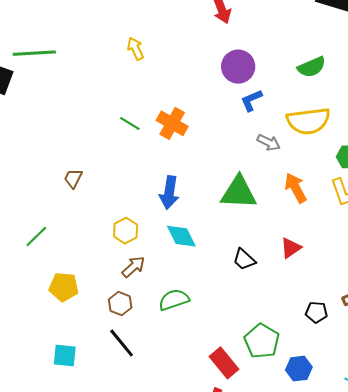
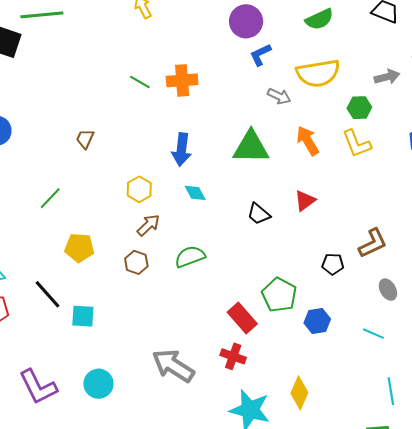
orange cross: (172, 123) -> (182, 80), turned -32
cyan diamond: (181, 236) -> (195, 193), size x0.7
black line: (122, 343) -> (47, 294), moved

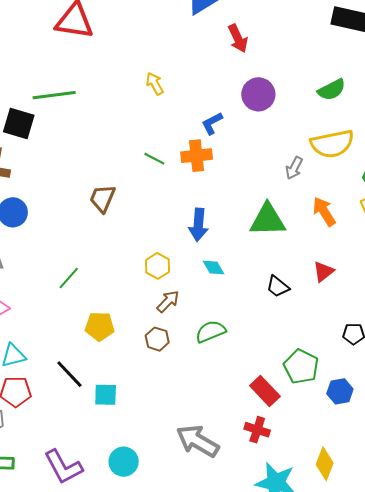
blue L-shape: (260, 55) -> (212, 123), moved
gray arrow: (279, 96) -> (294, 168), turned 95
brown trapezoid: (85, 139) -> (102, 198), moved, size x1.4

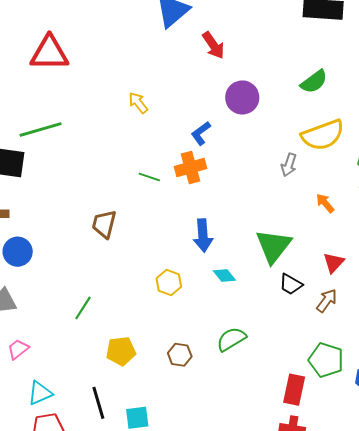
orange arrow: (324, 211) -> (325, 203), size x0.7
green triangle: (268, 220) -> (273, 246), moved, turned -42
brown arrow: (168, 301) -> (327, 301), moved
black line: (69, 374) -> (98, 403), turned 36
red rectangle: (265, 391) -> (294, 390), turned 64

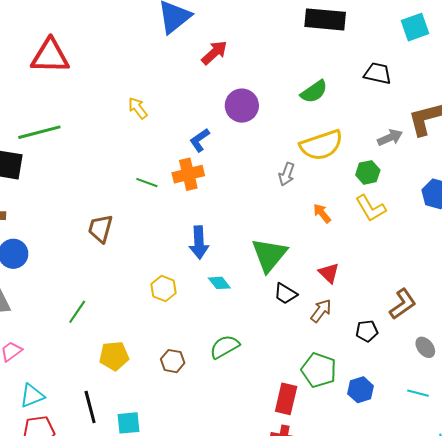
red arrow: (213, 45) -> (214, 53), turned -100
red triangle: (334, 263) -> (329, 273), turned -30

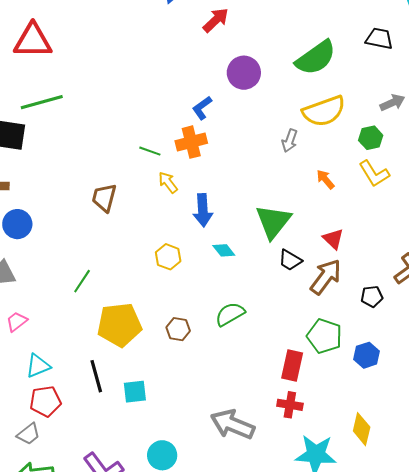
red triangle: (50, 56) -> (33, 41), moved
green semicircle: (314, 92) -> (316, 58), size x1.5
yellow arrow: (138, 108) -> (168, 182), moved
brown arrow: (321, 311) -> (326, 277), size x1.5
yellow pentagon: (114, 356) -> (119, 325), size x1.5

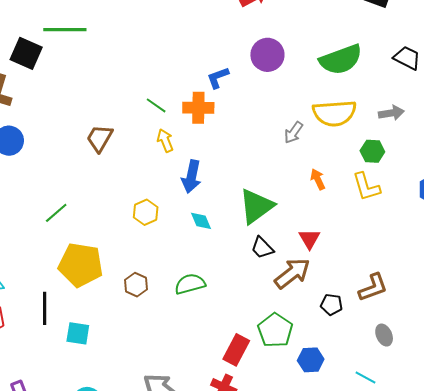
gray arrow: (392, 103) -> (391, 113), moved

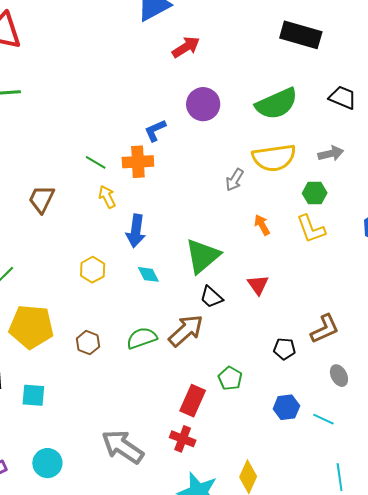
brown arrow: (292, 273) -> (186, 331), moved
green pentagon: (275, 330) -> (230, 378), size x0.7
blue hexagon: (311, 360) -> (286, 407), moved

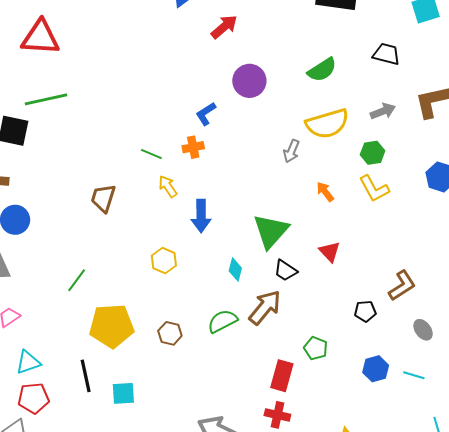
green semicircle: (277, 104) -> (322, 70), size x0.7
orange cross: (138, 162) -> (193, 147), size x0.7
cyan diamond: (148, 274) -> (235, 270), moved, turned 50

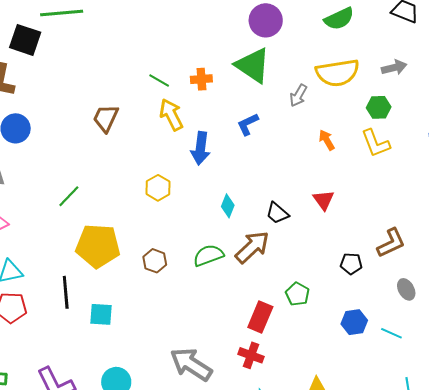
blue L-shape: (206, 114) -> (248, 124), moved
yellow arrow: (168, 186) -> (171, 115), size x1.4
green triangle: (271, 231) -> (253, 65), moved, turned -45

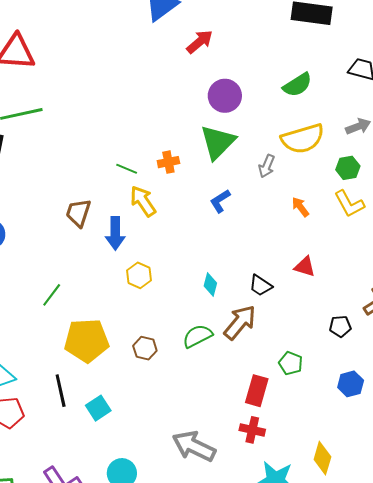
green triangle: (253, 65) -> (218, 142), turned 48
blue arrow: (201, 148) -> (115, 233), moved
red triangle: (324, 200) -> (305, 267), turned -30
cyan square: (101, 314) -> (98, 408), turned -30

